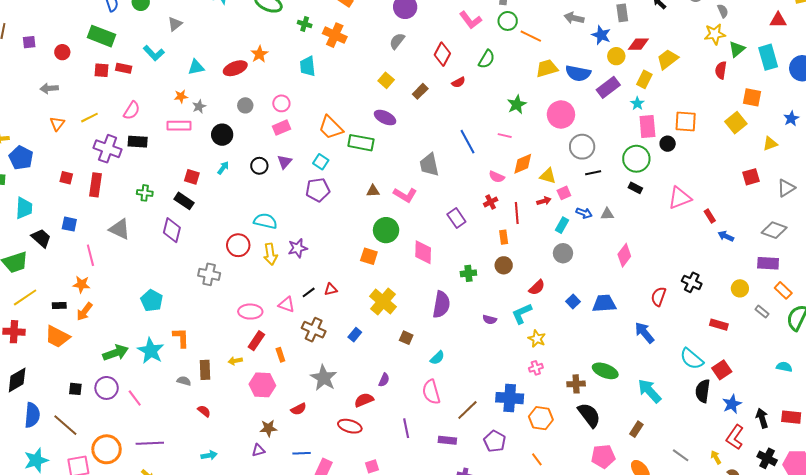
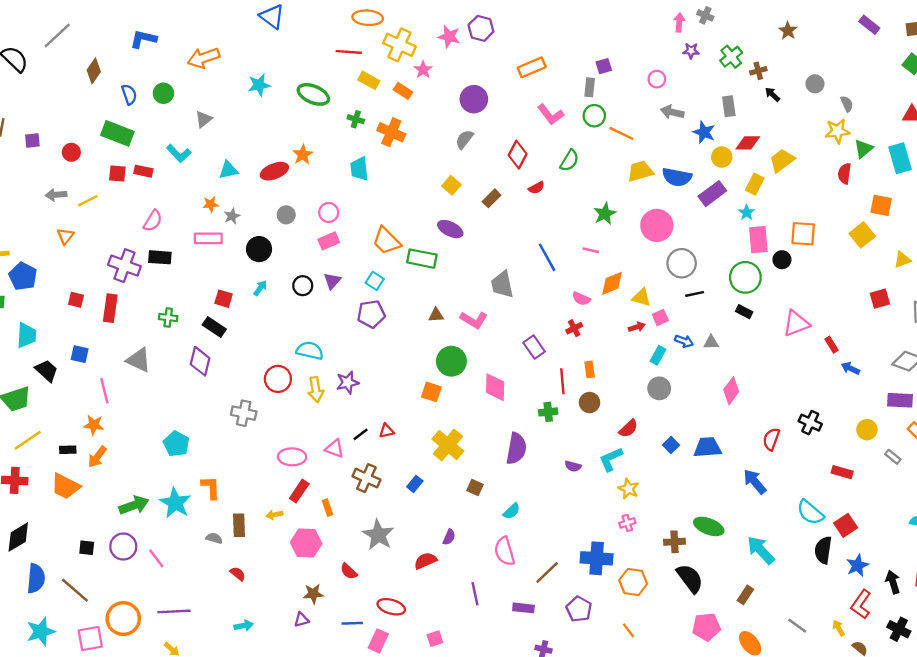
yellow line: (89, 118) -> (88, 201), moved
red line: (517, 213) -> (562, 381), moved
red semicircle: (299, 409) -> (349, 571), turned 70
red ellipse: (350, 426) -> (391, 607), moved

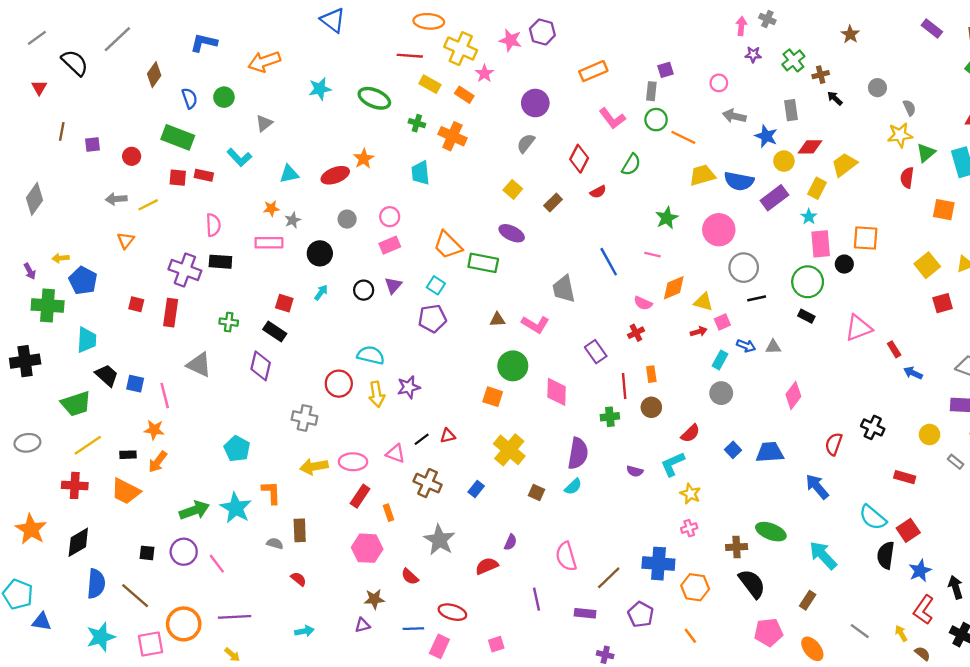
pink semicircle: (153, 221) -> (213, 225), turned -35
yellow square: (862, 235) -> (927, 265), moved
blue square: (80, 354) -> (135, 384), moved
cyan semicircle: (512, 511) -> (573, 487), moved
yellow arrow: (274, 515) -> (314, 466), moved, size x1.6

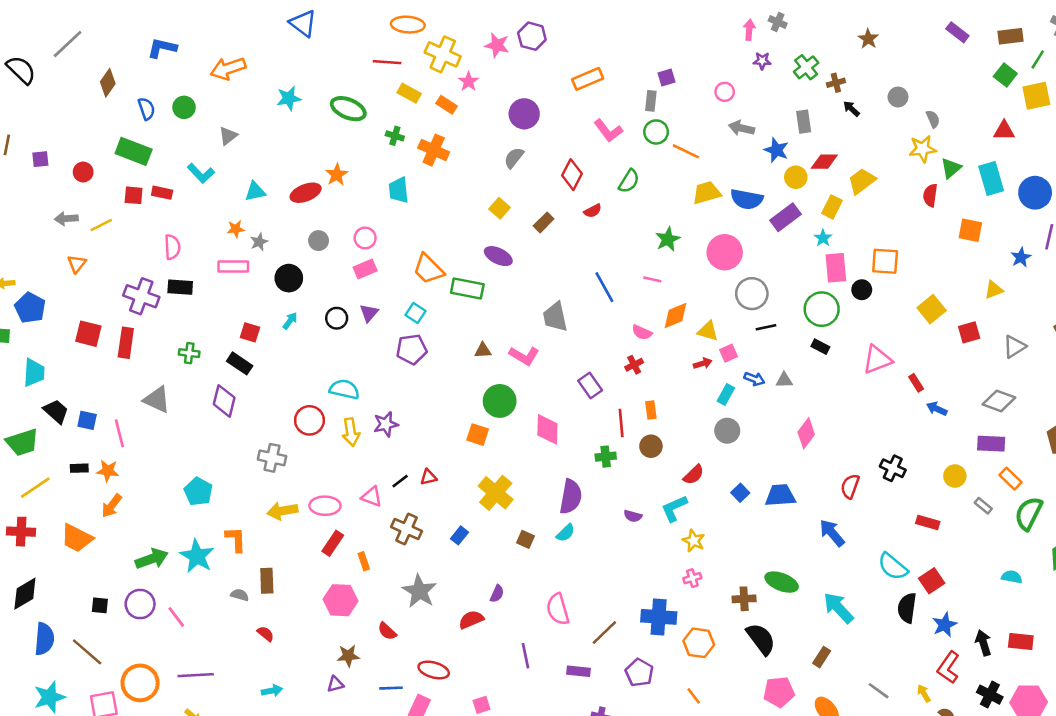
yellow square: (927, 265) -> (932, 309), moved
red square: (136, 304) -> (88, 334), size x1.5
black rectangle: (128, 455) -> (79, 468), moved

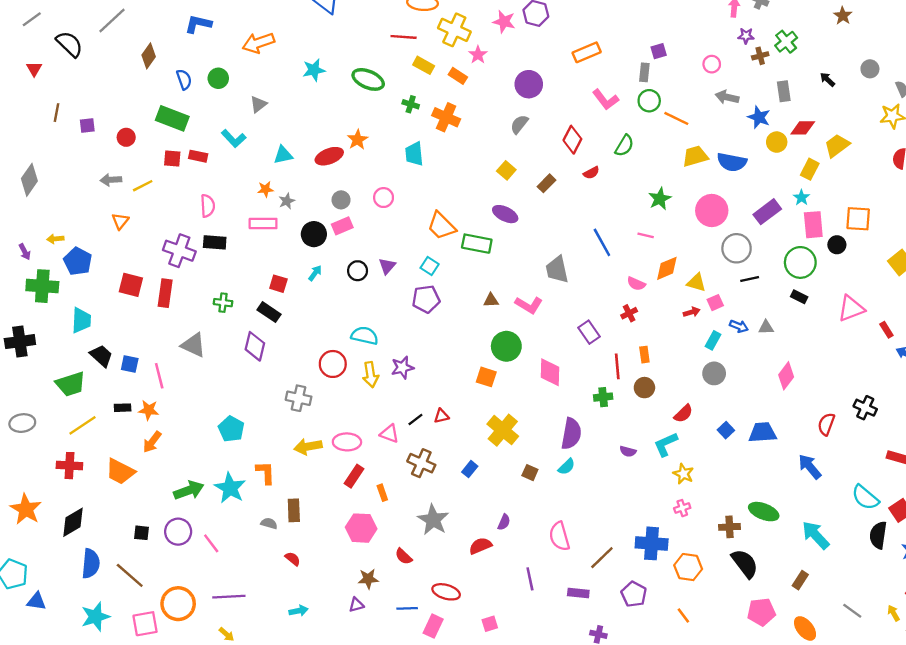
brown cross: (836, 83) -> (760, 56), moved
purple rectangle: (785, 217) -> (767, 212), moved
pink rectangle: (365, 269) -> (342, 226), moved

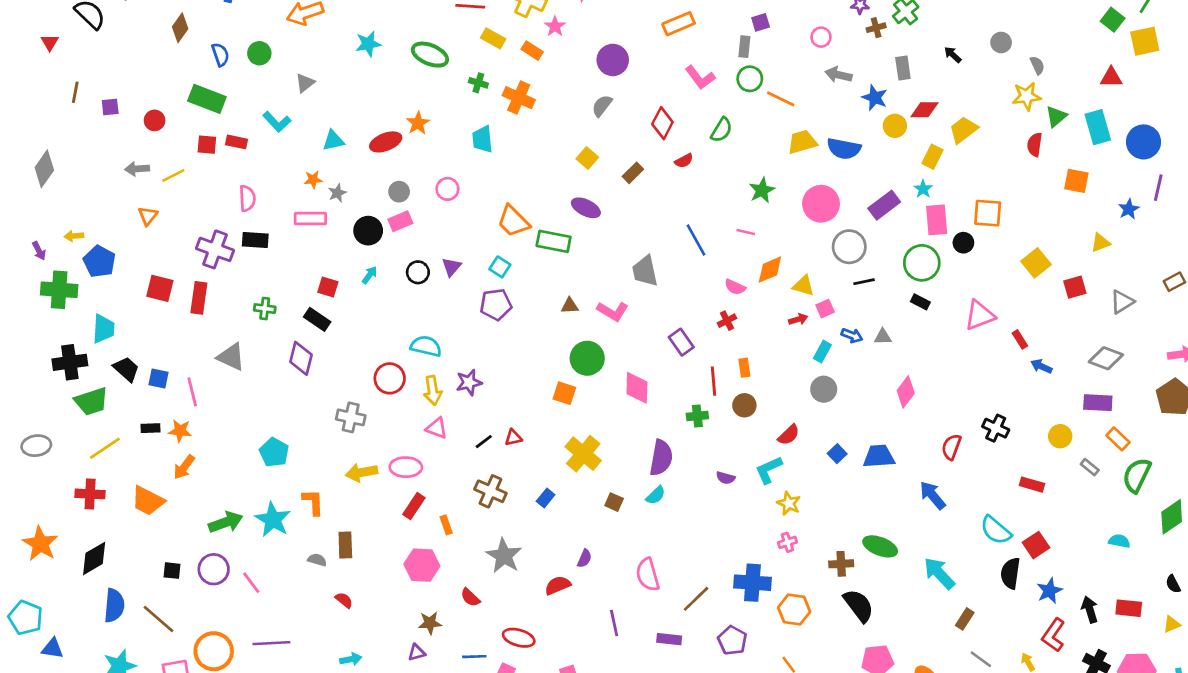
black cross: (20, 342) -> (70, 362), moved
pink triangle: (389, 434) -> (437, 428), moved
brown rectangle: (800, 580) -> (965, 619), moved

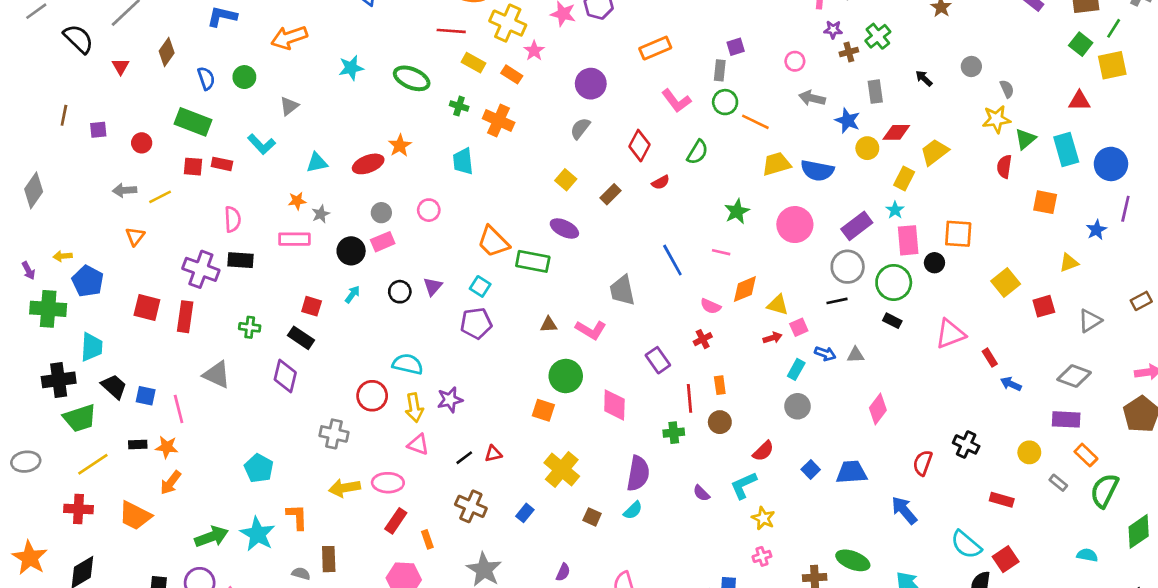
red triangle: (50, 42) -> (121, 67), moved
gray circle: (849, 247) -> (848, 267), moved
purple semicircle: (726, 478) -> (701, 493), turned 30

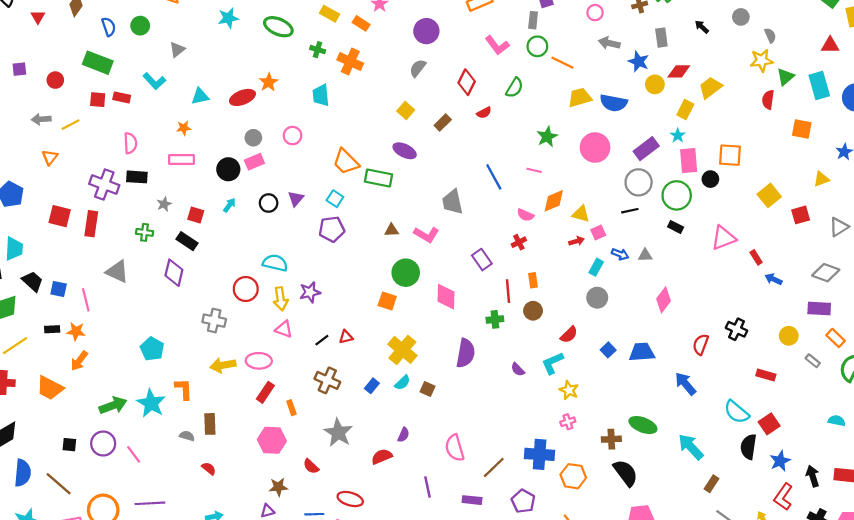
gray star: (321, 214) -> (164, 204), moved
cyan semicircle: (633, 510) -> (402, 383), moved

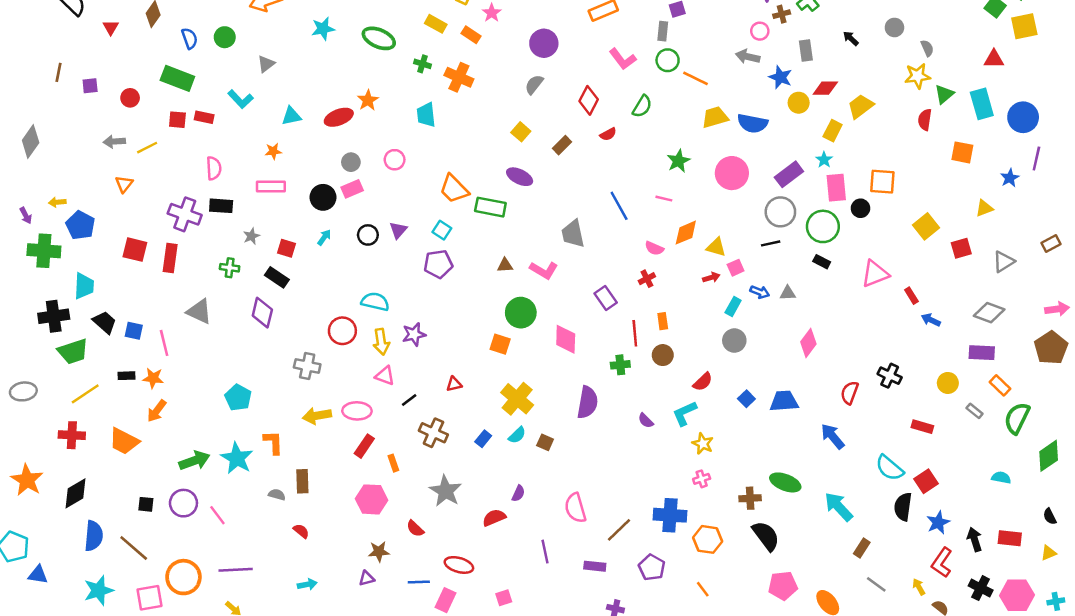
pink circle: (595, 13) -> (760, 31), moved
black line: (322, 340) -> (409, 400), moved

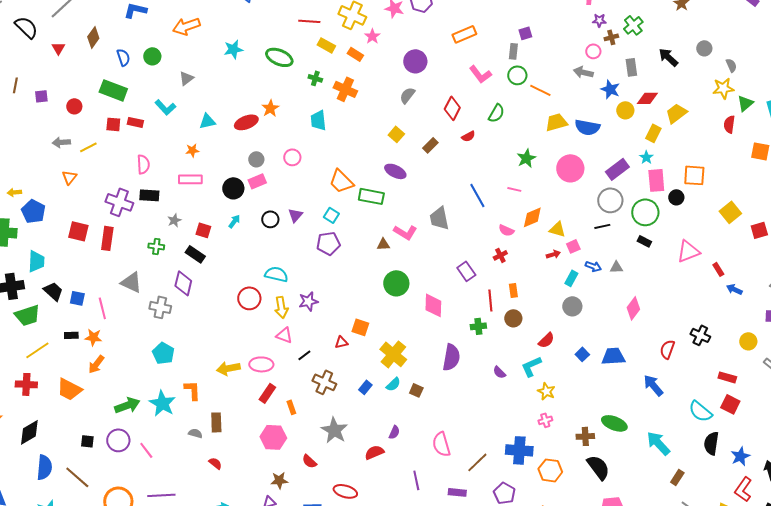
black arrow: (851, 38) -> (668, 57), size x1.5
pink L-shape: (544, 270) -> (405, 232), moved
orange square: (500, 344) -> (360, 327), moved
gray cross: (307, 366) -> (160, 307), moved
red square: (926, 481) -> (730, 404), moved, turned -30

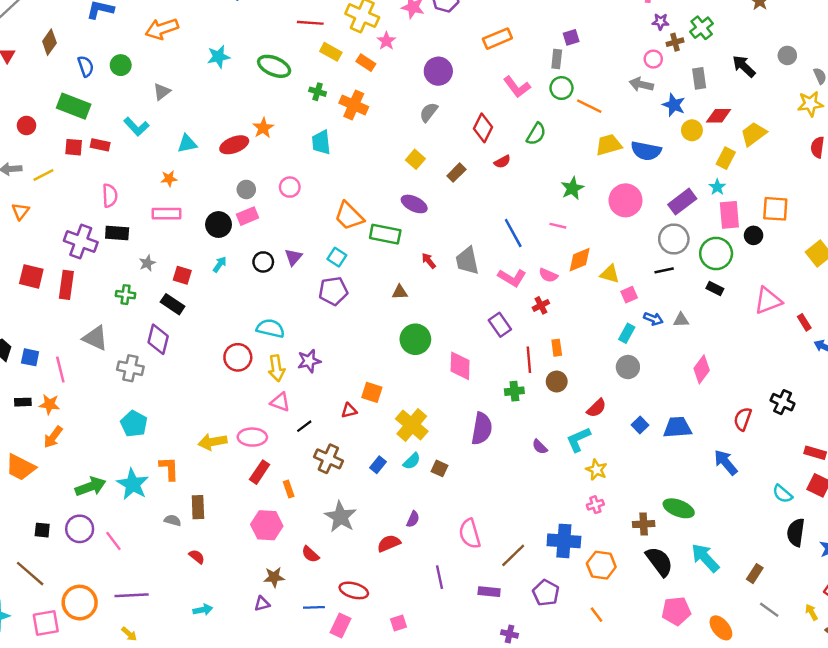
pink L-shape: (405, 232) -> (512, 278), moved
red arrow: (553, 254) -> (429, 261), moved, turned -112
cyan semicircle: (700, 411) -> (783, 494), size x0.7
cyan arrow: (658, 443) -> (705, 558), moved

